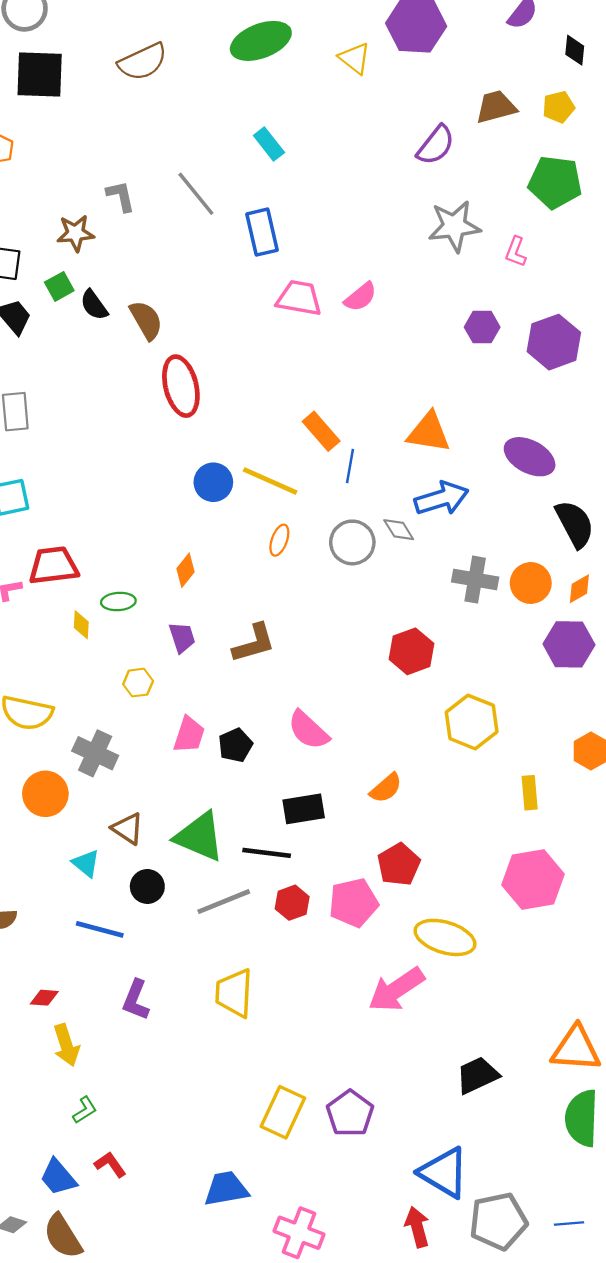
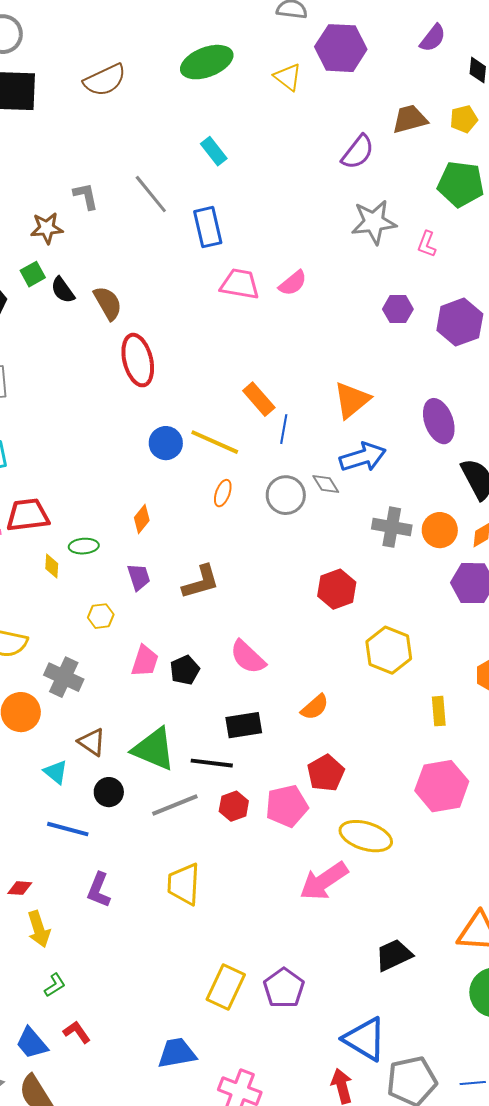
orange triangle: (429, 432) -> (352, 400), turned -48
purple ellipse: (530, 457) -> (439, 421), turned 42

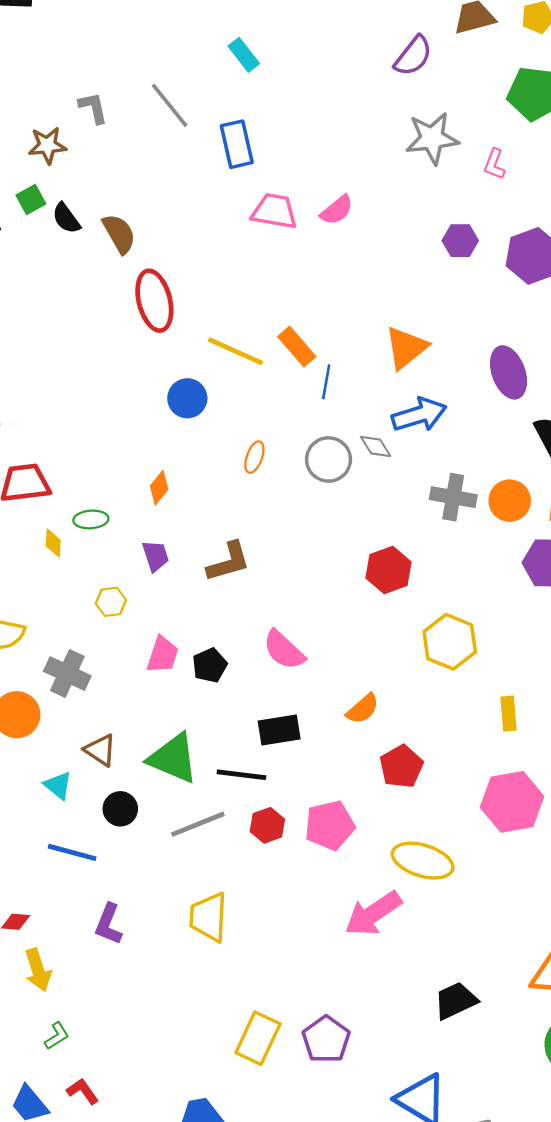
yellow line: (215, 442) -> (236, 351), moved
red pentagon: (326, 773) -> (401, 767), moved

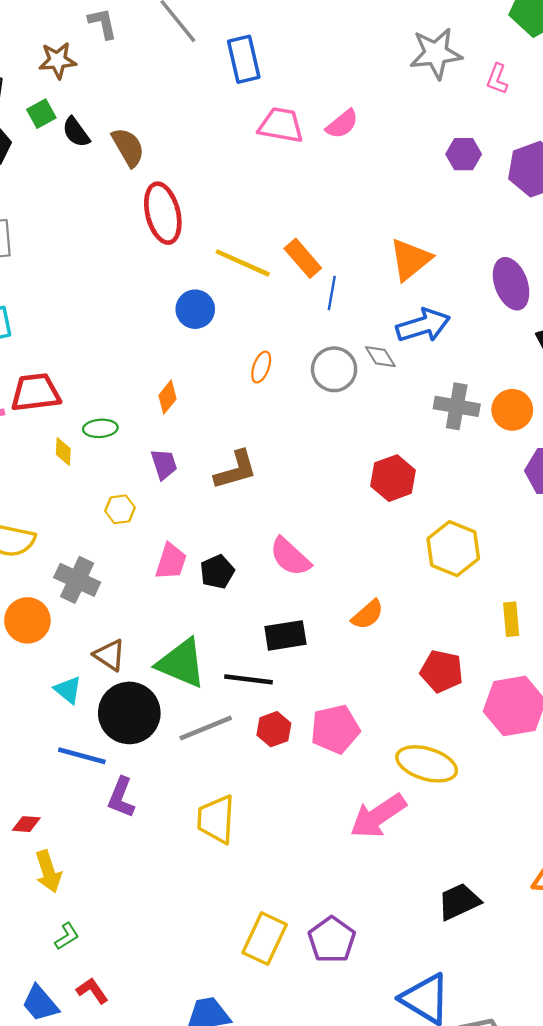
red pentagon: (401, 767) -> (442, 671), moved, turned -30
black circle: (120, 809) -> (129, 713), size x1.8
purple L-shape: (109, 924) -> (121, 797), moved

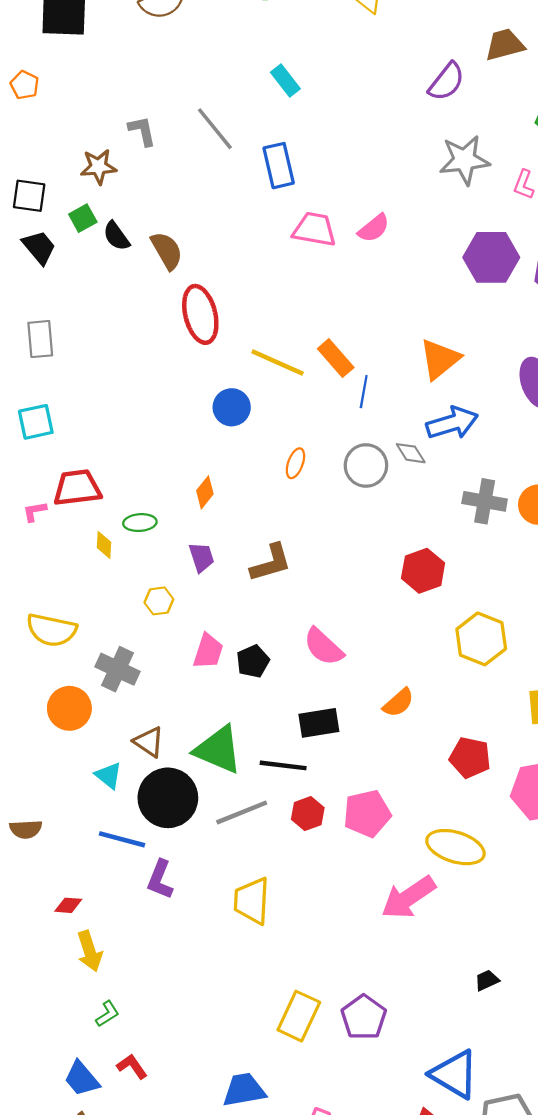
purple hexagon: (464, 154) -> (491, 257), size x1.6
black trapezoid: (459, 902) -> (487, 980), size x0.6

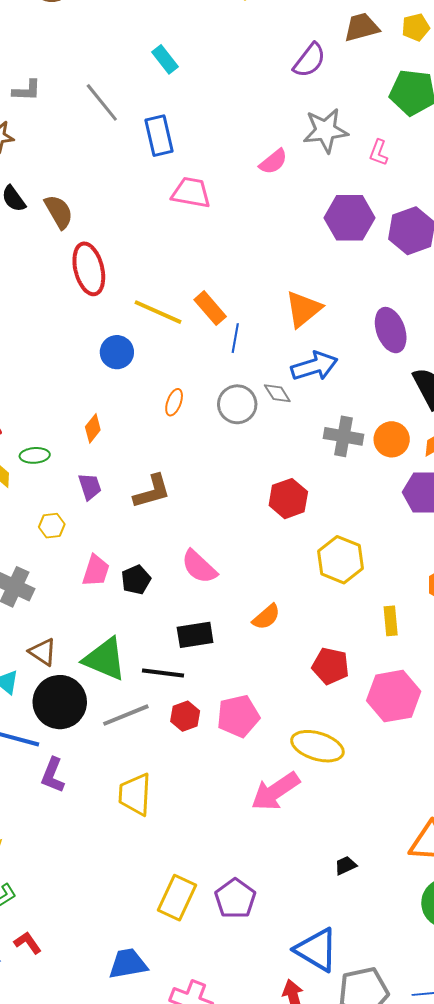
gray L-shape: (142, 131) -> (27, 90), moved, turned 104
pink semicircle: (374, 228) -> (273, 162), moved

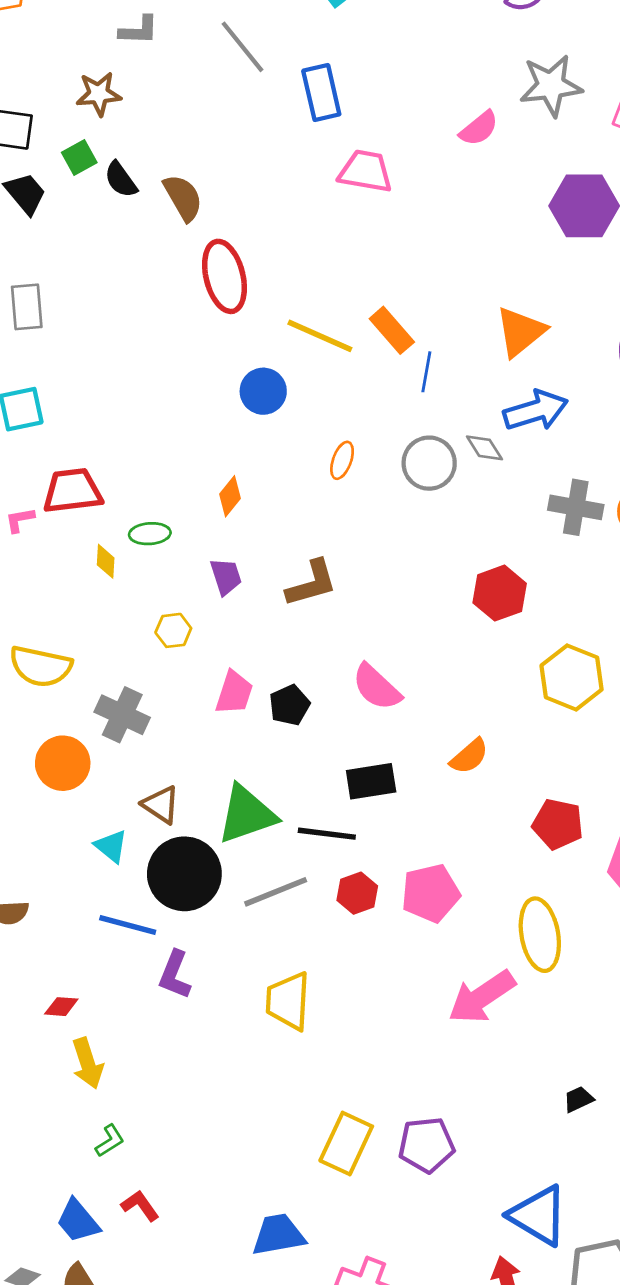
green triangle: (105, 659) -> (247, 814), turned -42
yellow ellipse: (317, 746) -> (540, 935), turned 63
purple pentagon: (235, 899) -> (426, 1145), turned 30

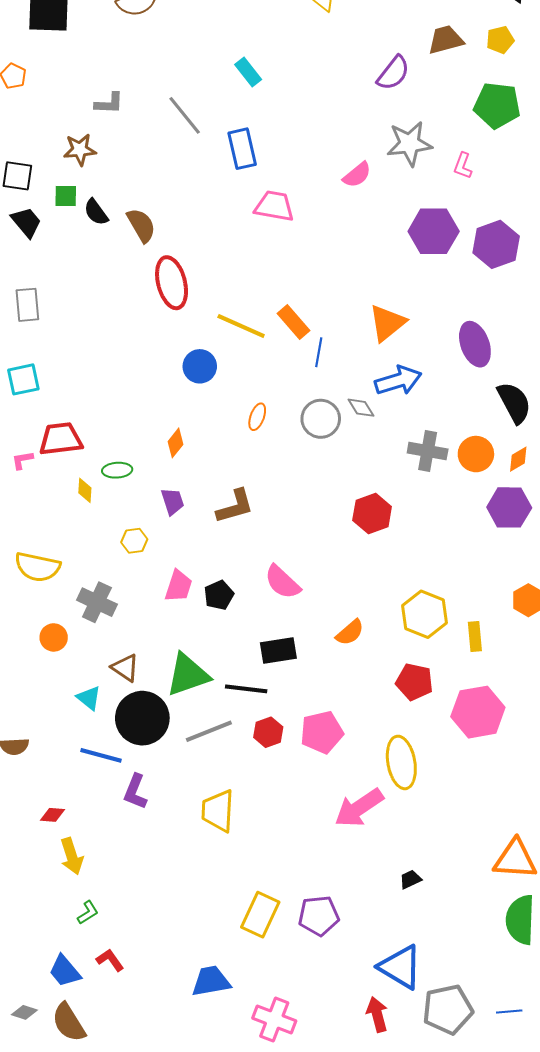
green square: (79, 157) -> (66, 196), turned 30
yellow hexagon: (572, 677) -> (425, 614), moved
orange circle: (63, 763) -> (54, 637), size x0.7
black trapezoid: (579, 1099) -> (410, 879), moved

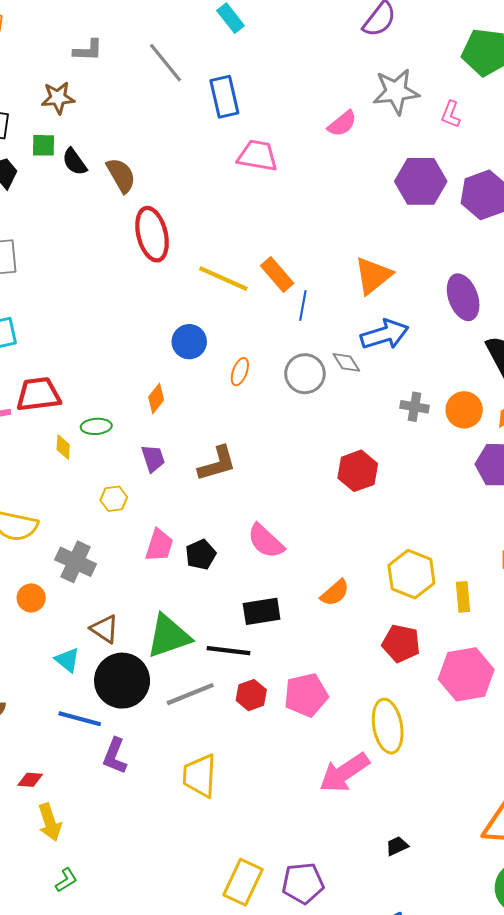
blue circle: (200, 366) -> (189, 342), moved
gray cross: (428, 451) -> (415, 407), size x0.7

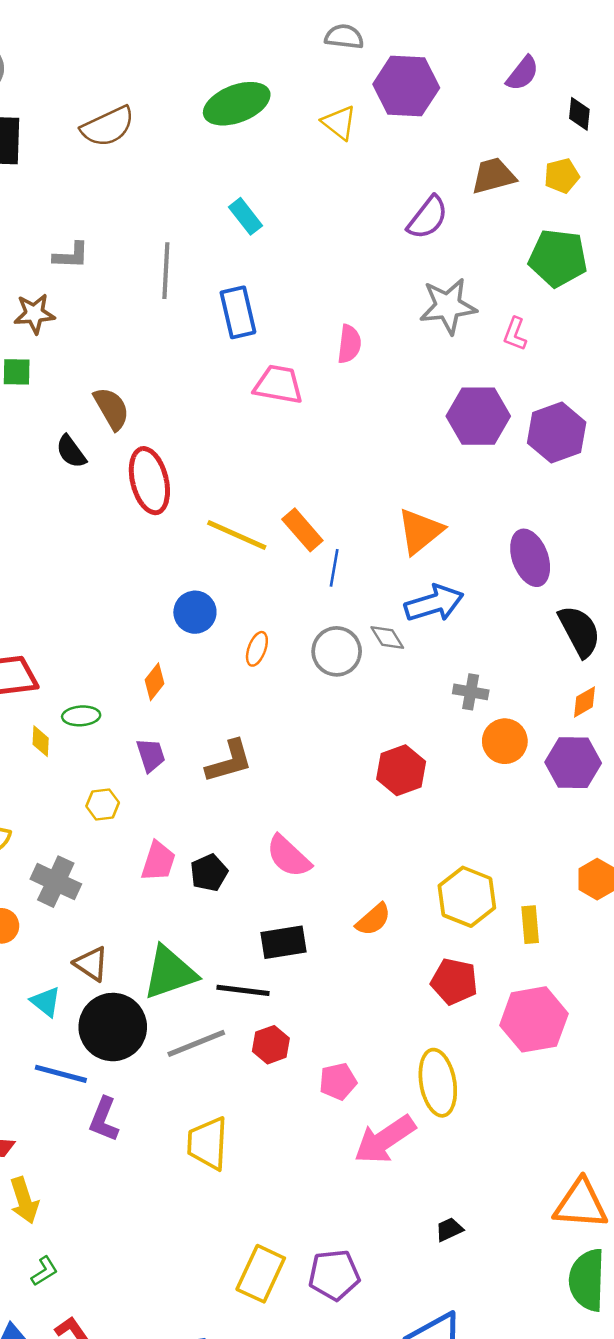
gray line: (165, 63) -> (166, 271), turned 42
pink semicircle: (342, 124) -> (349, 344), moved, turned -44
black semicircle: (75, 162) -> (71, 452), moved
orange circle: (464, 410) -> (505, 741), moved
pink pentagon: (306, 695) -> (338, 1081), moved, size x0.7

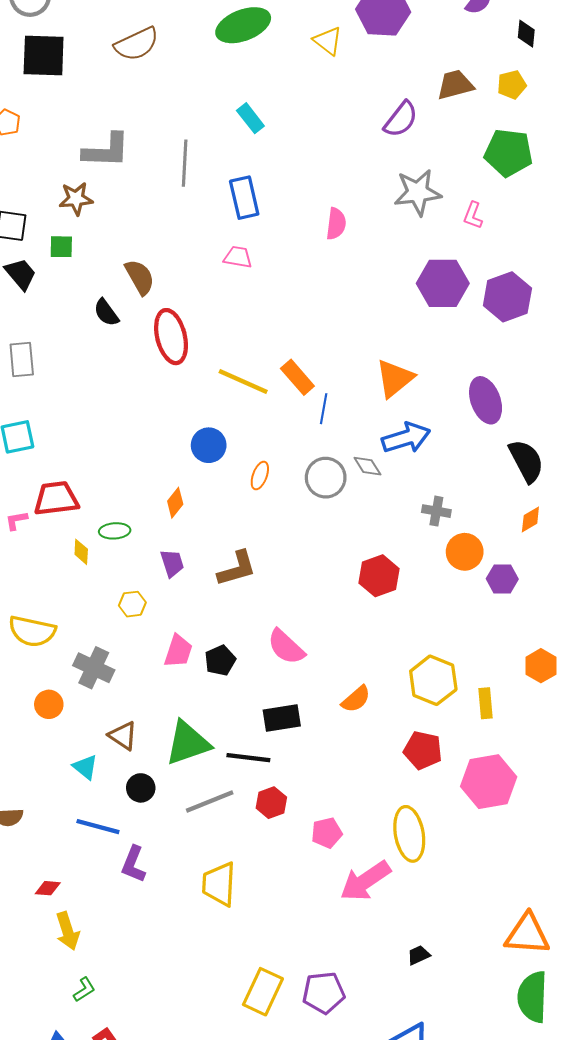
gray L-shape: (71, 255) -> (106, 151), size x1.6
pink trapezoid: (278, 385) -> (238, 257), moved, size x0.7
purple hexagon: (573, 763) -> (502, 579), moved, size x0.7
black circle: (113, 1027) -> (141, 788), size x0.5

